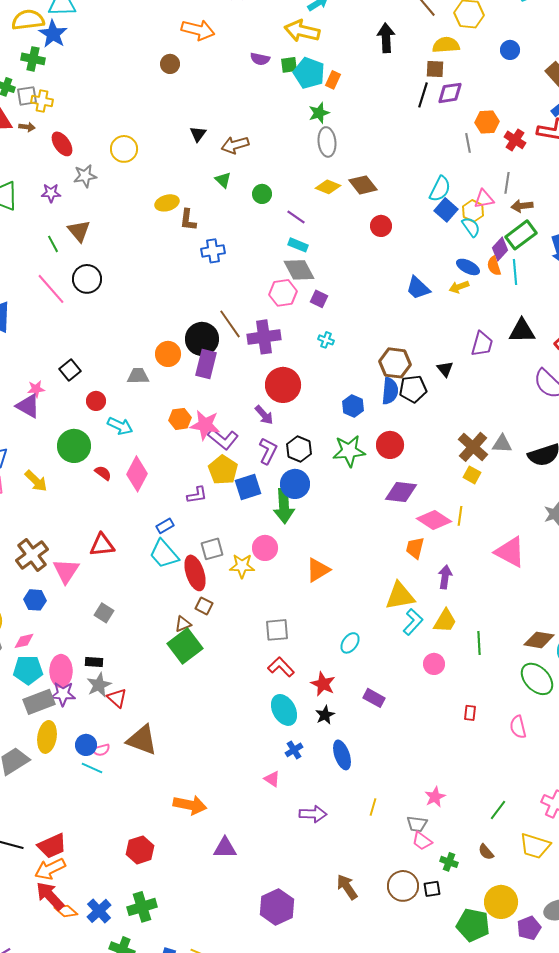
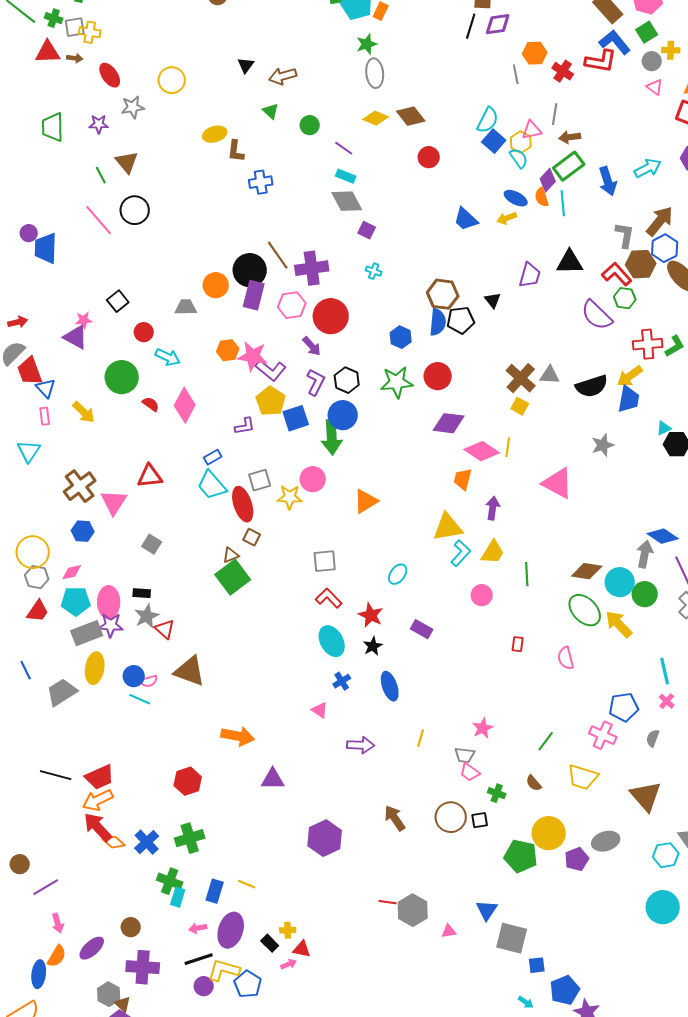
pink hexagon: (283, 293) -> (292, 305), moved

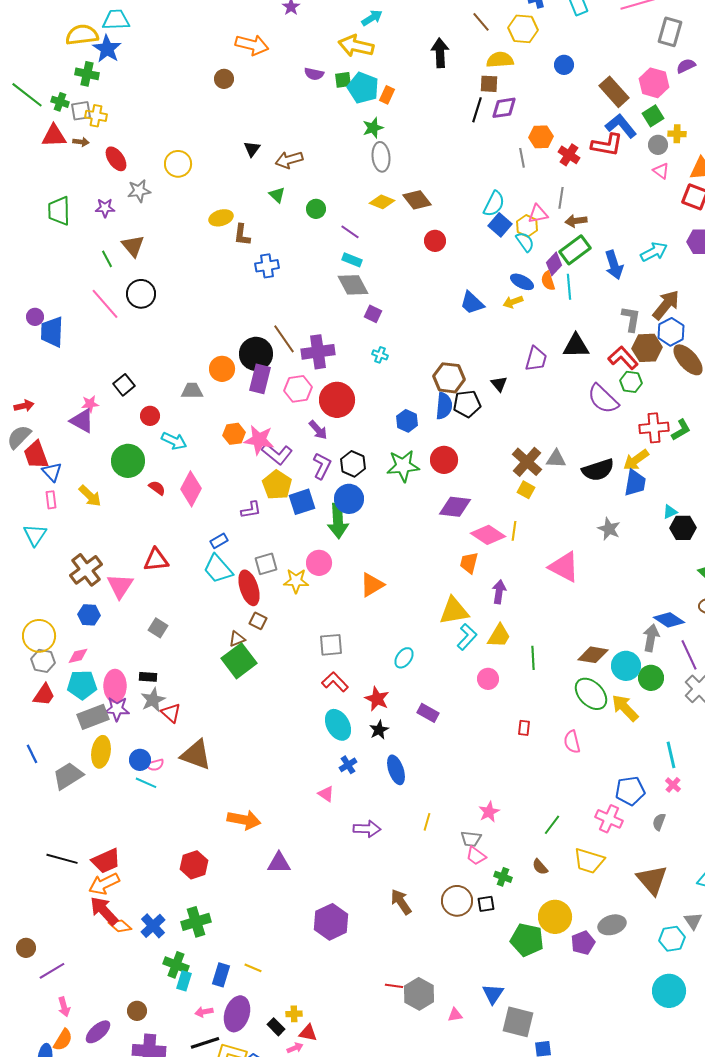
gray star: (603, 445) -> (609, 529), turned -30

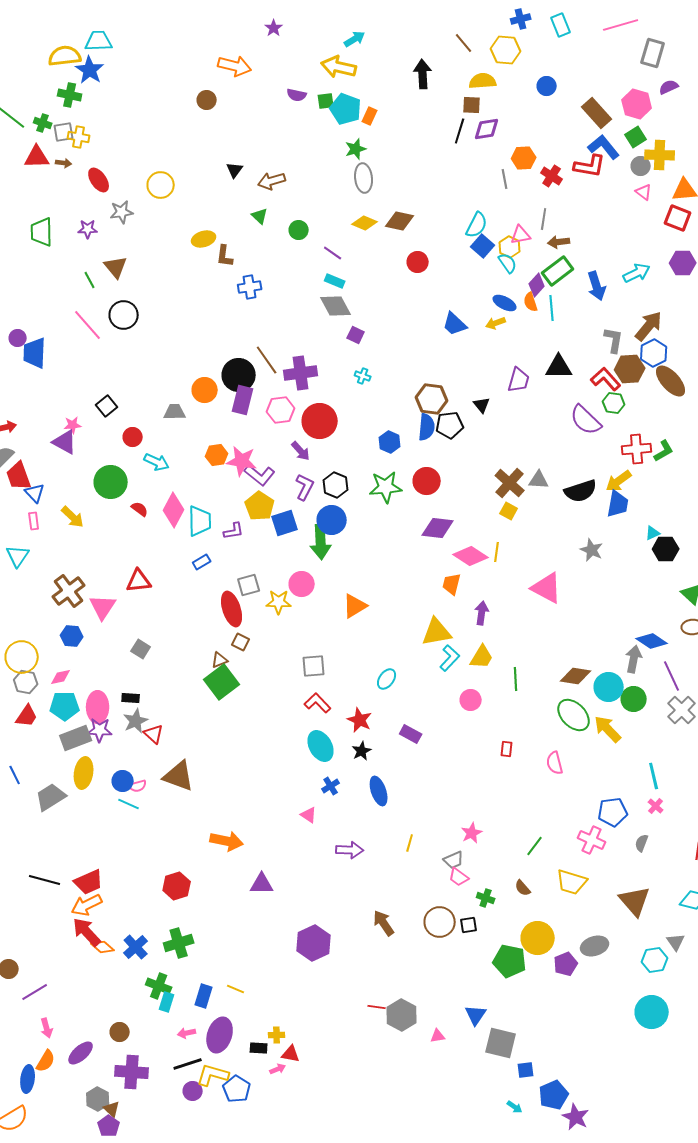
yellow cross: (677, 134) -> (660, 155), size x1.6
brown diamond: (417, 200) -> (400, 221), turned -40
cyan trapezoid: (218, 569) -> (200, 521), moved, turned -140
gray trapezoid: (471, 839) -> (454, 860), turned -30
black rectangle: (276, 1027) -> (259, 1048), turned -42

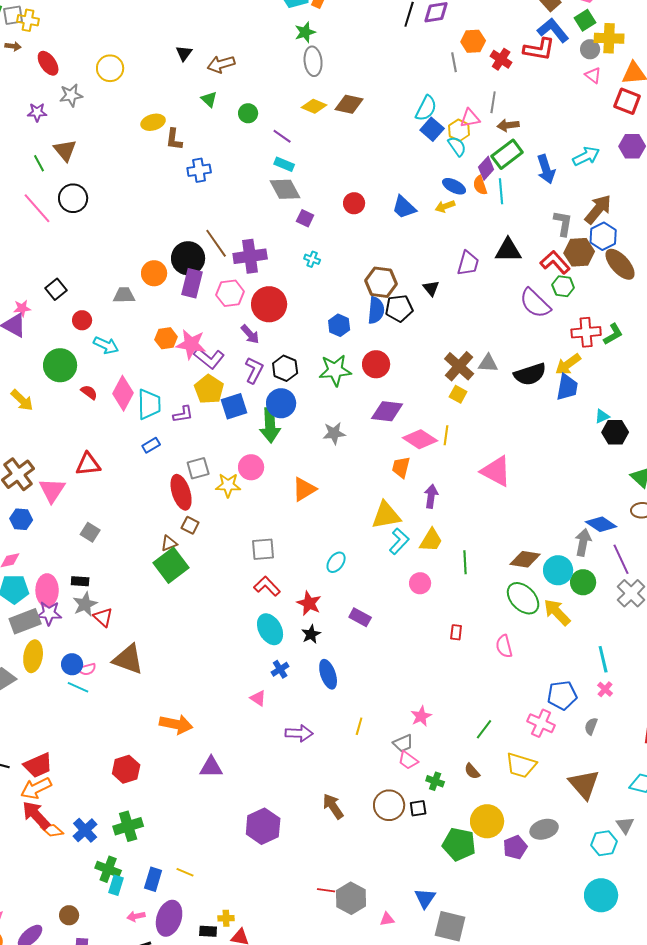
red circle: (418, 262) -> (354, 203), moved
gray star: (592, 550) -> (334, 433), moved, turned -30

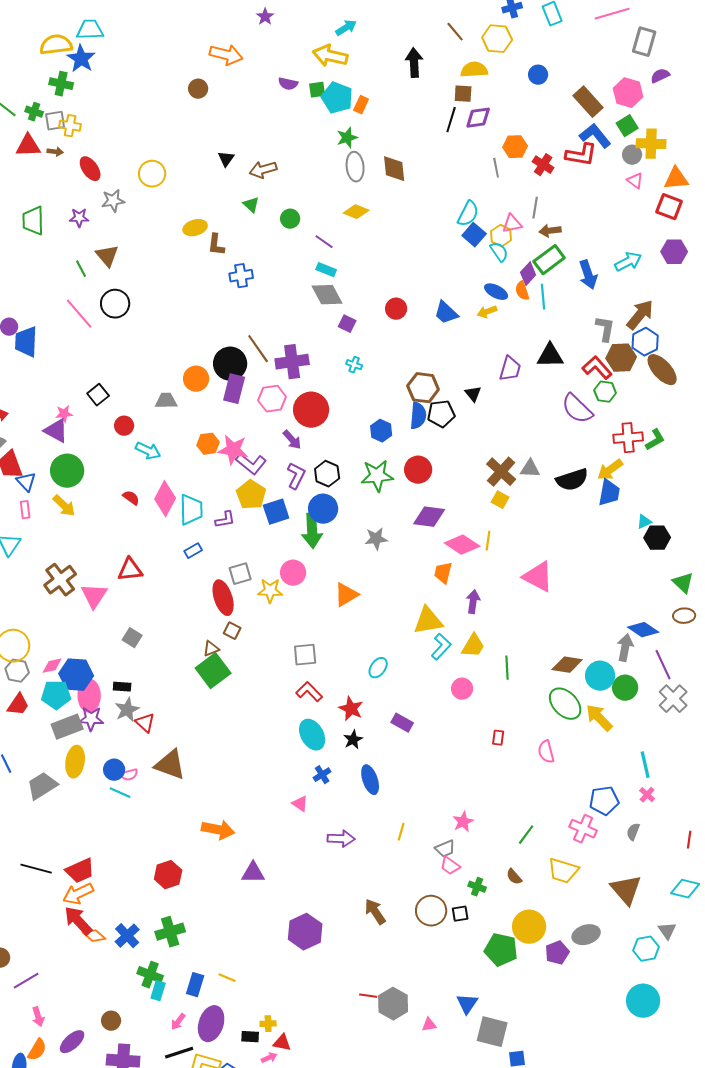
brown diamond: (349, 104) -> (394, 169), moved, turned 72
green circle: (60, 365) -> (67, 471), moved
blue hexagon: (21, 519) -> (76, 675), moved, size x1.5
pink arrow: (136, 916) -> (178, 1022), turned -42

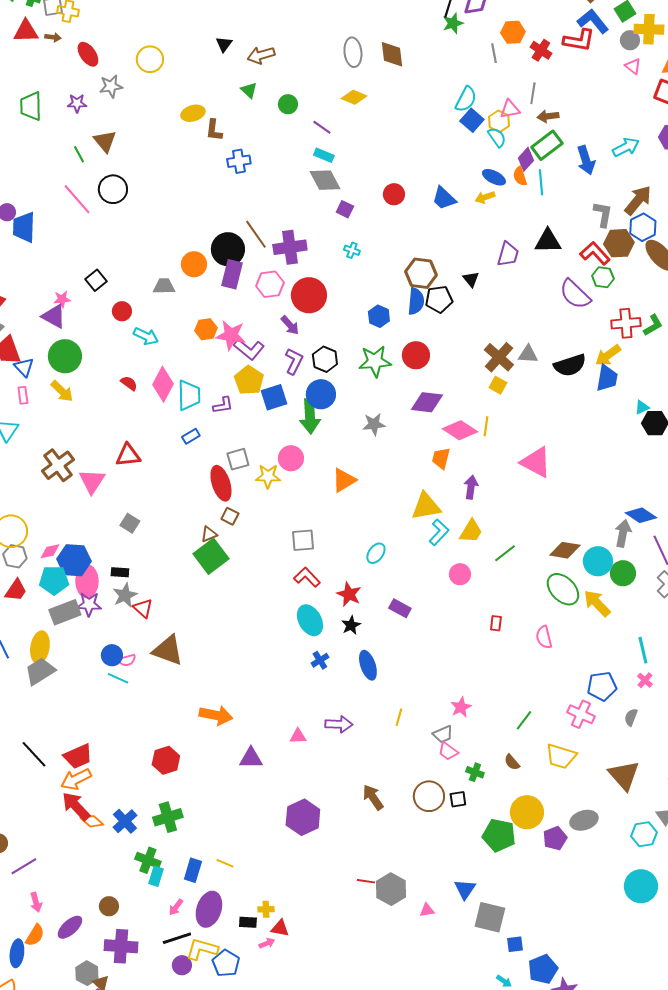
green star: (347, 138) -> (453, 23), moved
green line: (507, 668) -> (505, 553), turned 55
yellow ellipse: (75, 762) -> (40, 647), moved
pink triangle: (300, 804) -> (298, 736), moved, turned -36
black line: (36, 869) -> (34, 754), turned 32

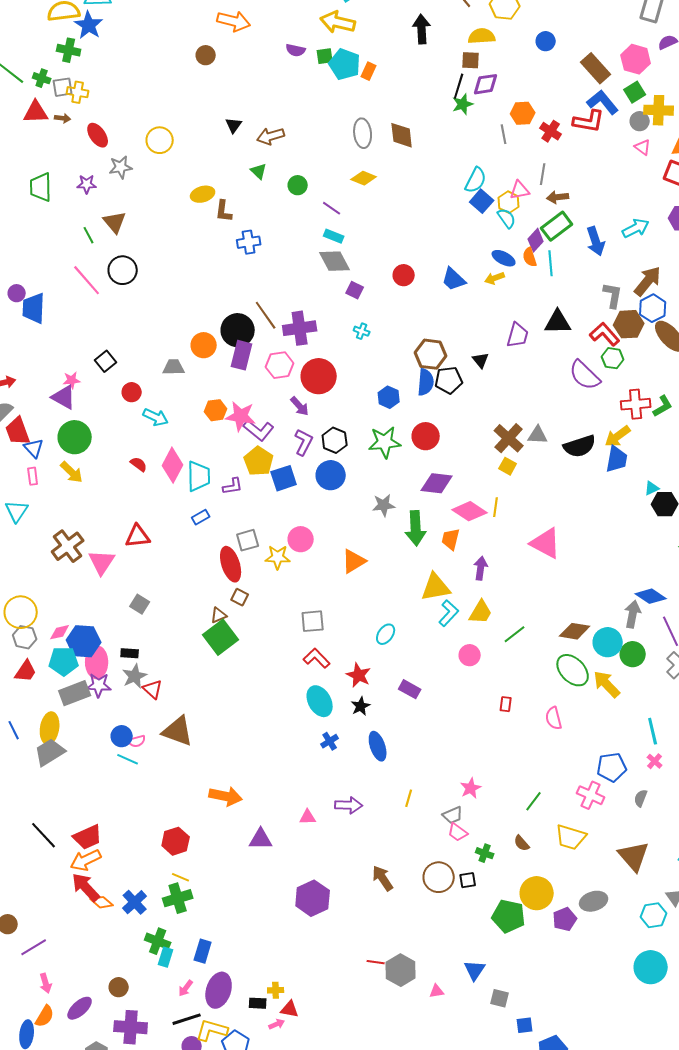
green arrow: (310, 416) -> (416, 528), moved
yellow line: (225, 863) -> (181, 877), moved
gray square: (490, 917) -> (500, 998), size x0.6

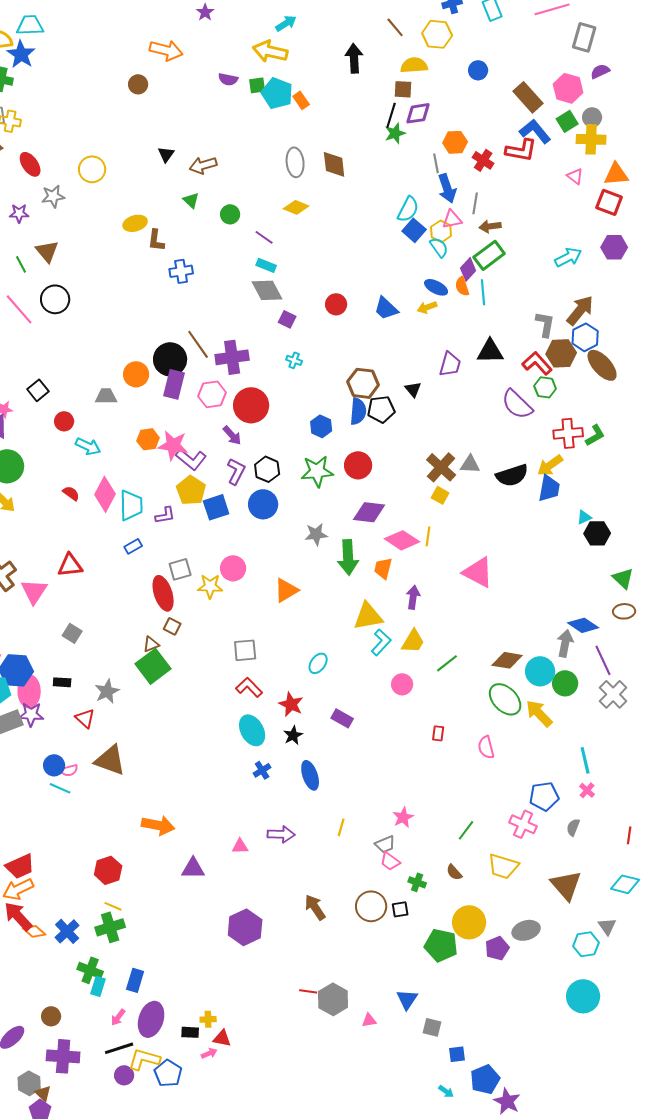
orange rectangle: (369, 71) -> (301, 100), turned -60
gray circle: (640, 121) -> (592, 117), moved
blue arrow: (596, 241) -> (447, 188), moved
gray star: (135, 676) -> (107, 691), moved

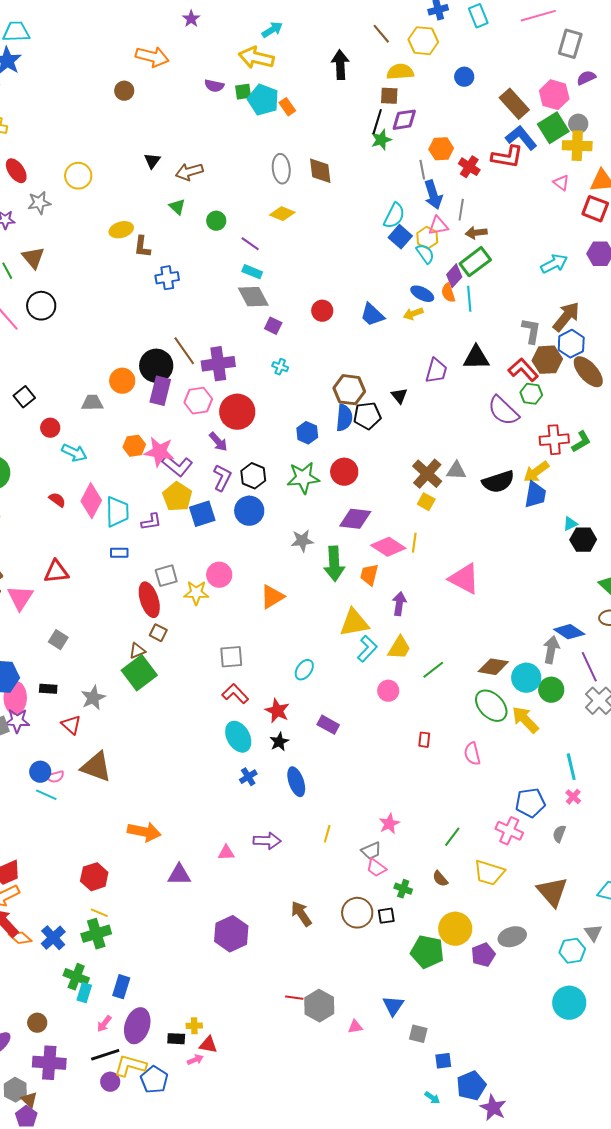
green square: (567, 121) -> (553, 128), size x1.4
blue rectangle: (133, 546) -> (119, 553), turned 30

